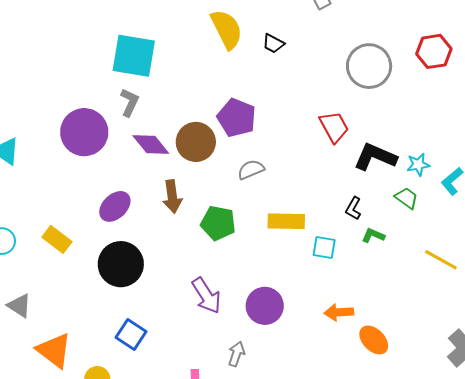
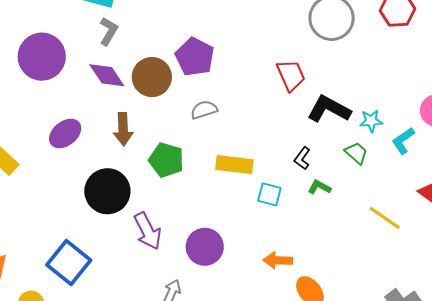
gray L-shape: (129, 102) -> (109, 31), moved
black circle: (121, 264) -> (107, 191), moved
blue square: (131, 334) -> (69, 262), size x1.4

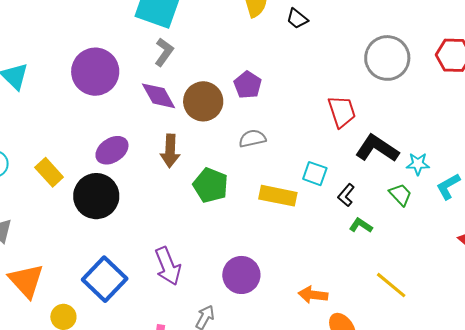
purple pentagon: (195, 57) -> (248, 85), size x0.7
black circle: (107, 191) -> (96, 196), moved
cyan square: (269, 194) -> (315, 174), moved
yellow line: (385, 218) -> (391, 285), moved
purple arrow: (148, 231) -> (168, 266), moved

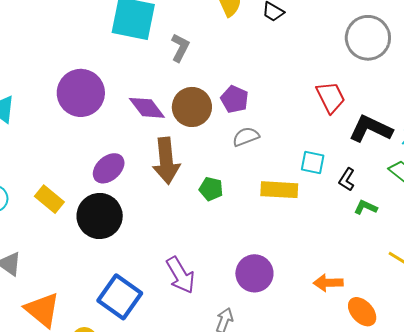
gray L-shape: (164, 52) -> (180, 48), moved
purple pentagon: (248, 85) -> (235, 99), moved
brown arrow: (170, 151) -> (166, 161), size x1.4
green pentagon: (210, 185) -> (211, 189), size x0.7

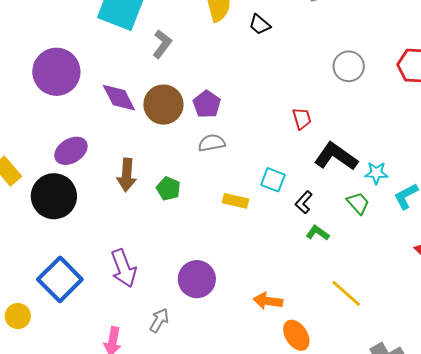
gray circle: (368, 38) -> (349, 66), size x0.7
red trapezoid: (331, 97) -> (302, 119), size x0.7
brown arrow: (166, 161) -> (127, 175), moved, size x0.7
yellow rectangle: (279, 190) -> (235, 201), size x0.7

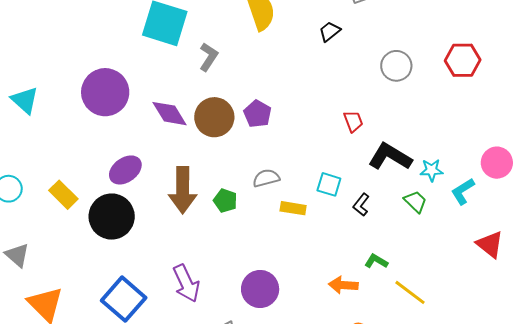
black trapezoid: (260, 24) -> (330, 31), moved, turned 105
gray semicircle: (212, 143) -> (266, 178), moved
brown arrow: (127, 175) -> (183, 190), size x1.4
green L-shape: (318, 233) -> (376, 261), moved
orange arrow: (268, 301) -> (343, 285), moved

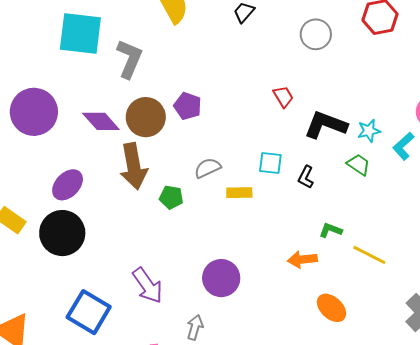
gray L-shape: (209, 57) -> (129, 59), size x1.4
brown arrow: (183, 190) -> (134, 166), moved

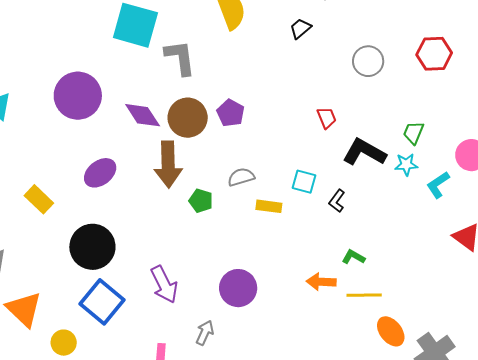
gray L-shape: (129, 59) -> (180, 58), turned -39
green trapezoid: (359, 165) -> (413, 133), moved, turned -110
black circle: (62, 233) -> (92, 247), moved
yellow line: (369, 255) -> (364, 295), moved, turned -36
orange ellipse: (331, 308) -> (391, 331), moved

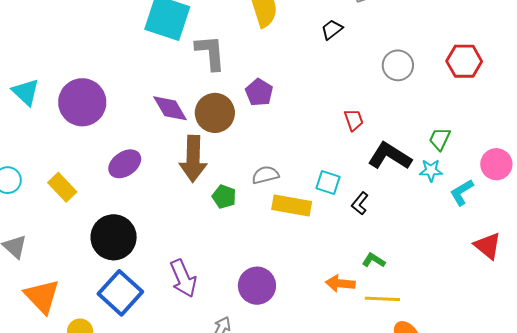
purple circle: (78, 96) -> (82, 102), moved
purple pentagon: (231, 113) -> (259, 92), moved
yellow rectangle: (269, 206) -> (292, 205), size x1.5

